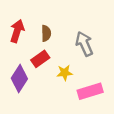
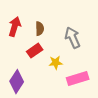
purple diamond: (19, 79) -> (17, 82), moved

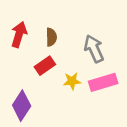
pink rectangle: (78, 79) -> (103, 82), moved

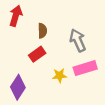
red arrow: (19, 35) -> (16, 16), moved
yellow star: (72, 81) -> (60, 76), moved

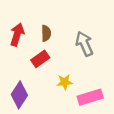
red arrow: (16, 16) -> (17, 34), moved
pink rectangle: (85, 68) -> (90, 97), moved

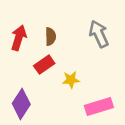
gray arrow: (84, 44) -> (99, 34), moved
yellow star: (65, 82) -> (71, 80), moved

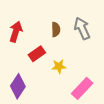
brown semicircle: (51, 37) -> (56, 29), moved
pink rectangle: (99, 107) -> (82, 88), turned -30

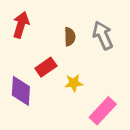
red arrow: (16, 32) -> (21, 25), moved
purple diamond: (18, 86) -> (21, 91), moved, turned -30

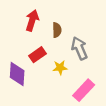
red arrow: (21, 25) -> (32, 20), moved
gray arrow: (103, 35) -> (79, 48), moved

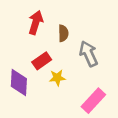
yellow star: (60, 68) -> (57, 78), moved

